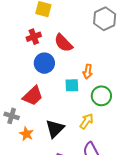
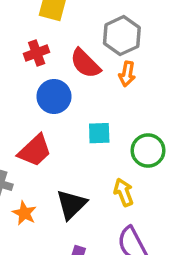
gray hexagon: (105, 19) -> (122, 36), moved
orange arrow: (88, 72) -> (127, 74), moved
yellow arrow: (87, 121) -> (124, 192), turned -56

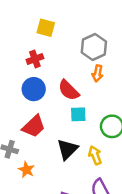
red semicircle: (85, 63) -> (69, 90), moved
blue circle: (54, 97) -> (34, 89), moved
black triangle: (71, 204) -> (67, 149), moved

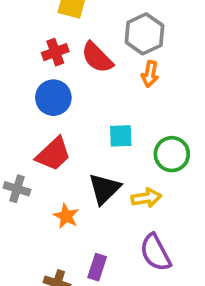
red semicircle: (69, 90) -> (97, 58), moved
yellow arrow: (95, 155) -> (146, 198), turned 102
orange star: (26, 170) -> (66, 216), moved

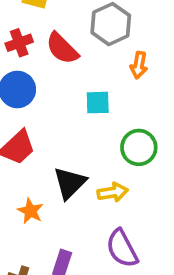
orange arrow: (150, 74) -> (139, 65), moved
cyan square: (121, 136) -> (98, 103), moved

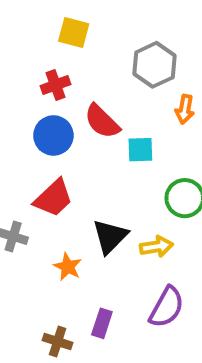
red semicircle: (62, 48) -> (102, 121), moved
purple semicircle: (122, 248) -> (167, 307), turned -123

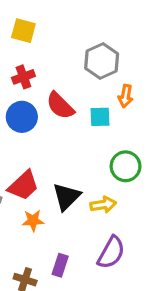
yellow square: (74, 33) -> (23, 31), moved
cyan square: (140, 150) -> (100, 117), moved
red trapezoid: (53, 198) -> (23, 185), moved
orange star: (68, 267) -> (33, 221), turned -30

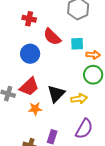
red cross: (23, 77) -> (29, 19), turned 32
orange arrow: (126, 96) -> (93, 55), moved, turned -96
blue circle: (22, 117) -> (30, 54), moved

